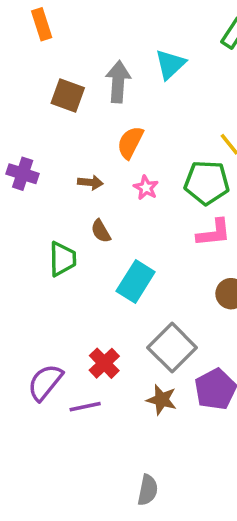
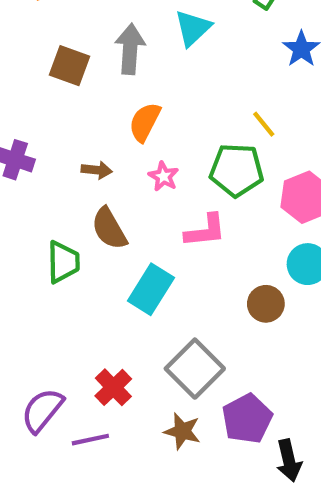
brown semicircle: (101, 231) -> (109, 229), size x1.5
pink L-shape: (214, 233) -> (205, 231), moved

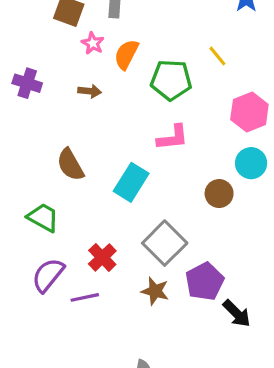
green pentagon: (237, 170) -> (171, 80), moved
pink star: (163, 176) -> (93, 43), moved
brown semicircle: (109, 229) -> (70, 165), moved
green trapezoid: (63, 262) -> (43, 217), moved, turned -60
black arrow: (289, 460) -> (237, 313), turned -32

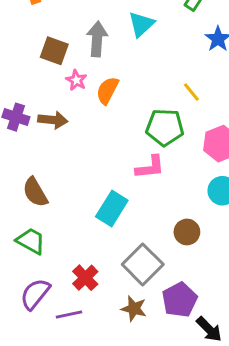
green pentagon: (171, 80) -> (165, 127), moved
brown arrow: (90, 91) -> (53, 120), moved, size x1.4
brown semicircle: (70, 165) -> (35, 192), moved
brown circle: (219, 194) -> (187, 232), moved

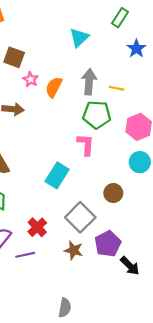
gray arrow: (97, 39) -> (89, 82), moved
yellow line: (191, 92) -> (117, 88), turned -40
pink L-shape: (150, 167) -> (86, 144), turned -80

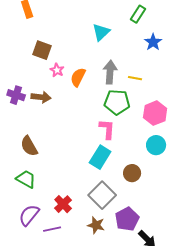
cyan rectangle: (57, 175) -> (100, 157), moved

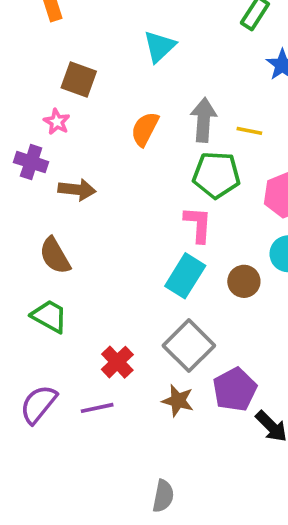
cyan triangle: (101, 32) -> (160, 46), moved
pink star: (57, 70) -> (57, 122), moved
brown arrow: (41, 97) -> (77, 190), moved
brown circle: (132, 173) -> (244, 281), moved
purple semicircle: (29, 215) -> (38, 404), moved

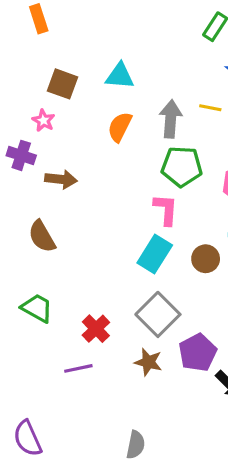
cyan triangle: (160, 46) -> (120, 76), moved, turned 48
yellow line: (249, 131) -> (210, 108), moved
green trapezoid: (49, 316) -> (37, 308), moved
purple semicircle: (38, 404) -> (28, 438), moved, turned -63

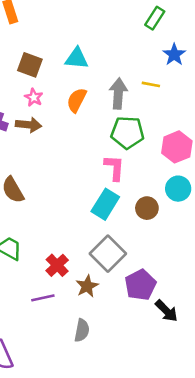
pink star: (43, 120) -> (34, 97), moved
brown arrow: (61, 179) -> (29, 125), moved
brown star: (148, 362) -> (87, 286), moved, turned 30
gray semicircle: (136, 445) -> (82, 330), moved

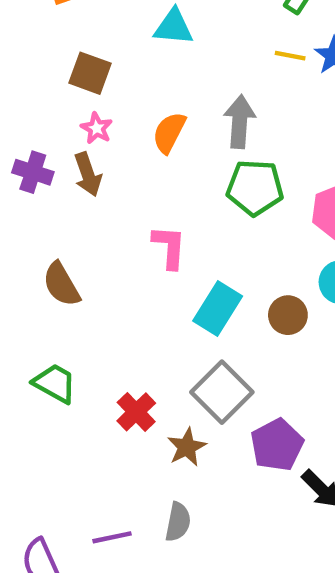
cyan triangle: (77, 58) -> (174, 27), moved
yellow line: (151, 84) -> (290, 56), moved
brown arrow: (29, 125) -> (88, 174), turned 65
pink L-shape: (114, 168) -> (169, 247), moved
purple line: (43, 298) -> (112, 537), moved

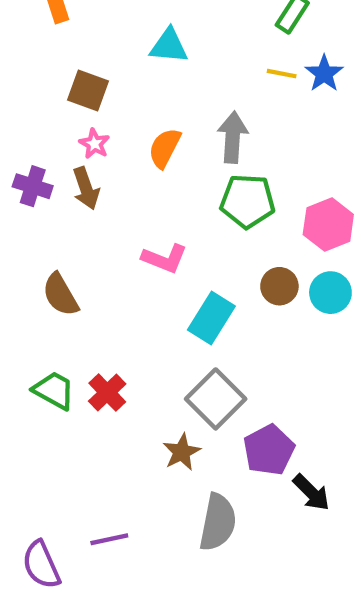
pink L-shape: (169, 247) -> (165, 259), turned 108
brown circle: (288, 315) -> (279, 286), moved
red cross: (136, 412) -> (107, 393), moved
gray semicircle: (178, 522) -> (218, 522), moved, size x1.5

